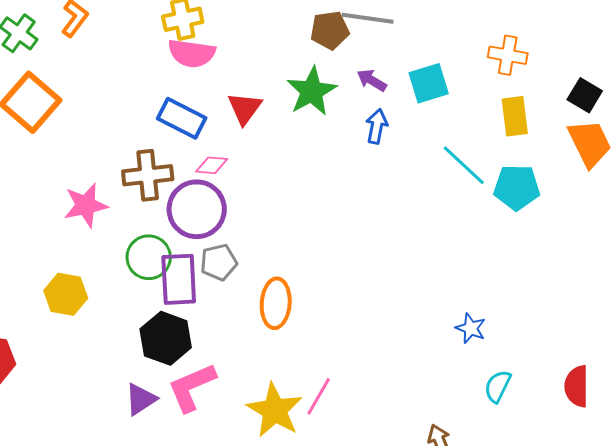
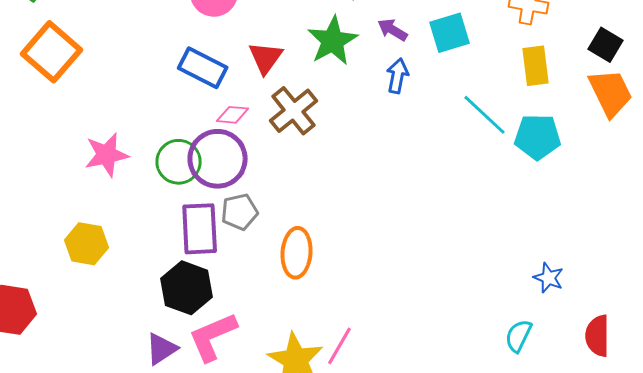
brown cross: (148, 175) -> (294, 111), moved, turned -33
green circle: (149, 257) -> (179, 162), moved
blue star: (471, 328) -> (549, 278), moved

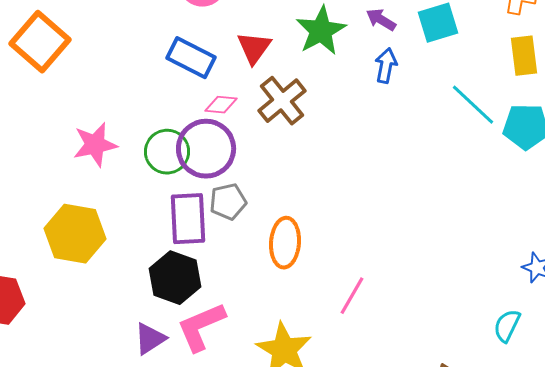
yellow hexagon: (87, 244) -> (75, 234), size x1.4
pink line: (340, 346) -> (352, 296), moved

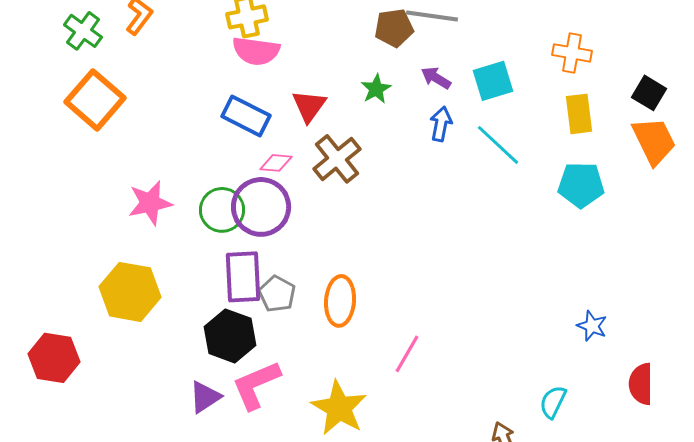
green star: (321, 31) -> (376, 89), size x0.6
cyan line: (473, 105) -> (498, 145), moved
gray pentagon: (228, 202) -> (277, 294), moved, turned -30
cyan semicircle: (507, 326) -> (553, 402), moved

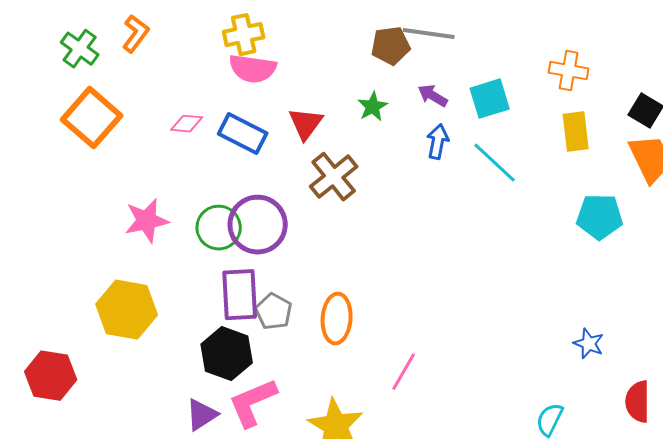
pink diamond: (276, 163) -> (187, 124), moved
cyan pentagon: (581, 185) -> (600, 217), moved

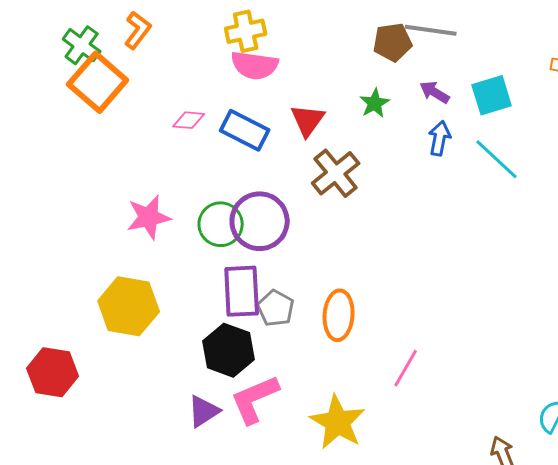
orange square: (92, 118) -> (98, 82), moved

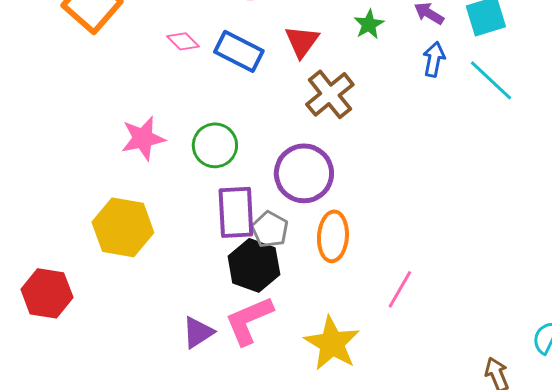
pink diamond: (189, 120) -> (183, 41), turned 40
purple circle: (260, 221) -> (304, 173), moved
black hexagon: (229, 350) -> (254, 265), moved

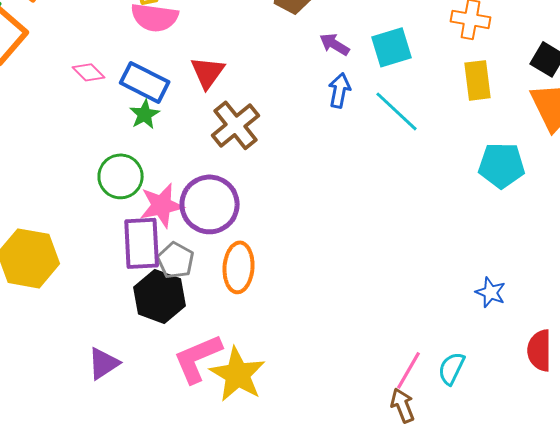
green star: (369, 24) -> (145, 114), moved
pink star: (143, 138) -> (162, 205), moved
pink line: (400, 289) -> (409, 370), moved
pink L-shape: (249, 320) -> (198, 358), moved

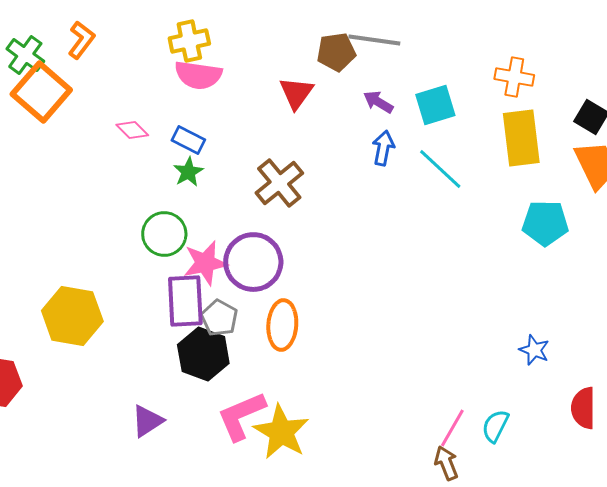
red triangle: (208, 72) -> (296, 93), moved
yellow rectangle: (478, 80) -> (521, 138), size x1.4
blue rectangle: (145, 82) -> (188, 140), size x0.7

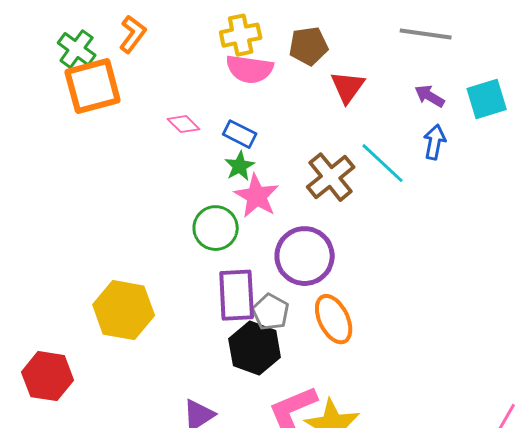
brown pentagon: (336, 52) -> (309, 46), moved
orange square: (41, 92) -> (93, 86), turned 34
cyan line: (440, 169) -> (383, 163), moved
pink star: (205, 263) -> (257, 196), moved, turned -30
orange ellipse: (282, 325) -> (334, 319), turned -30

